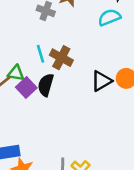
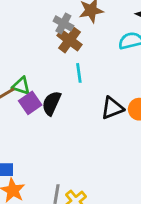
cyan line: (41, 54) -> (79, 73), moved
brown cross: (61, 58) -> (69, 40), moved

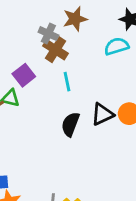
purple square: (30, 103) -> (24, 75), moved
black semicircle: (51, 103) -> (70, 124), moved

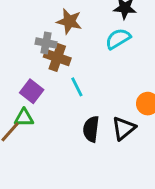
brown star: (75, 19) -> (69, 21), turned -30
black triangle: (102, 114) -> (124, 128), moved

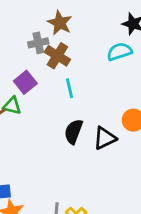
brown star: (69, 21) -> (60, 23), moved
gray cross: (46, 43) -> (38, 43), moved, turned -36

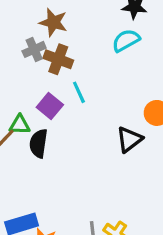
purple square: (25, 82) -> (50, 106), moved
black semicircle: (74, 132) -> (39, 143), moved

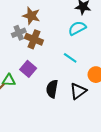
cyan line: (79, 92) -> (70, 58), moved, turned -32
black semicircle: (39, 143) -> (52, 89), moved

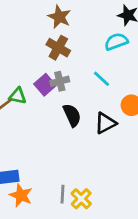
gray cross: (19, 33) -> (60, 81), moved
black semicircle: (52, 89) -> (72, 115), turned 138

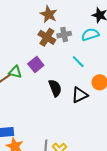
gray cross: (60, 81) -> (64, 35), moved

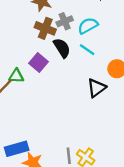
cyan semicircle: (90, 35) -> (88, 26), moved
black semicircle: (55, 88) -> (62, 48), moved

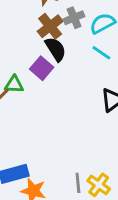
brown cross: (45, 28) -> (50, 26), turned 30
black semicircle: (62, 48) -> (56, 49), moved

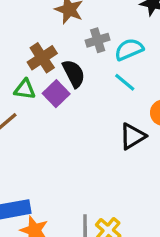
brown cross: (50, 26) -> (42, 58), moved
green triangle: (14, 84) -> (25, 89), moved

